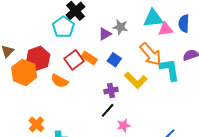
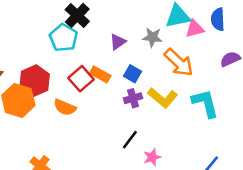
gray star: (120, 27) -> (152, 37), moved
cyan L-shape: (170, 70) -> (205, 103), moved
purple cross: (111, 91) -> (133, 98), moved

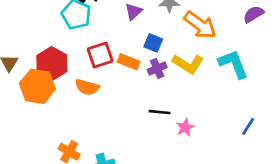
orange rectangle: (100, 74) -> (129, 62), moved
red square: (81, 79) -> (100, 55), turned 30
black line: (130, 140) -> (159, 112), turned 66

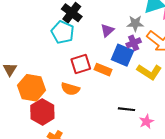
blue square: (153, 43) -> (122, 55), size x1.5
red hexagon: (52, 64) -> (42, 112), moved
purple cross: (157, 68) -> (134, 43), moved

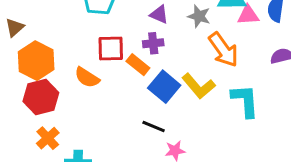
purple triangle: (107, 30) -> (159, 15), turned 48
purple cross: (134, 43) -> (153, 43), moved
blue square: (122, 55) -> (164, 87), moved

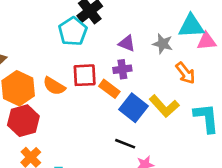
orange arrow: (223, 50) -> (185, 73), size x0.7
orange semicircle: (87, 77) -> (54, 86), moved

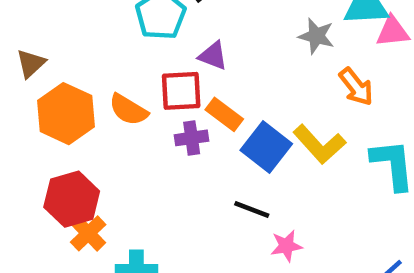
purple triangle: (127, 43) -> (213, 56), moved
purple cross: (122, 69) -> (192, 138), moved
red hexagon: (23, 121) -> (72, 199), moved

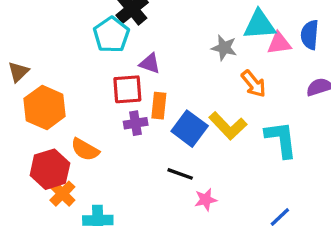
orange semicircle: (128, 110) -> (85, 150), moved
orange rectangle: (224, 114) -> (159, 106), turned 60

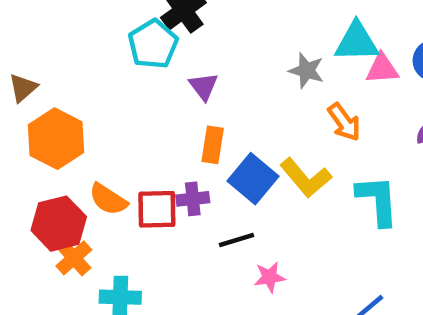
purple triangle: (150, 63) -> (204, 86), turned 30
red square: (127, 89) -> (157, 209), moved
purple cross: (136, 123) -> (193, 199), moved
black line: (180, 174) -> (237, 240), turned -40

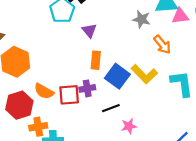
orange cross: (74, 258) -> (38, 127), moved, turned 36

